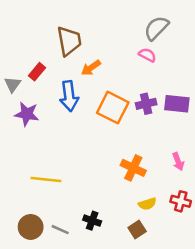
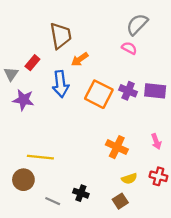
purple cross: (146, 104) -> (128, 91), turned 36
brown circle: (31, 227) -> (23, 180), moved

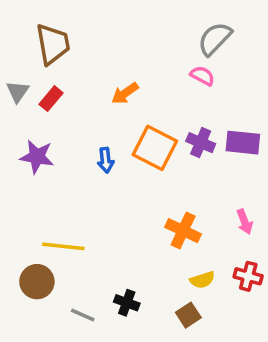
brown trapezoid: (61, 36) -> (53, 44), moved
gray triangle: (11, 74) -> (18, 92), moved
blue arrow: (61, 84) -> (106, 160), moved, size x0.6

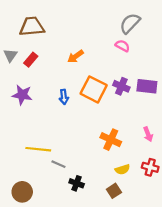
brown trapezoid: (53, 44) -> (32, 27), turned -85
brown circle: (37, 282) -> (22, 192), moved
gray line: (83, 315) -> (58, 164), moved

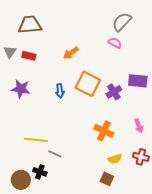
red rectangle: (31, 60) -> (29, 56), turned 64
purple cross: (121, 86) -> (114, 92), moved, turned 35
black cross: (77, 183) -> (40, 172), moved
brown square: (114, 191) -> (107, 179), turned -32

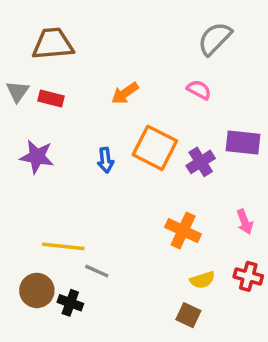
pink semicircle: (115, 43) -> (199, 90), moved
brown circle: (21, 180) -> (37, 290), moved

